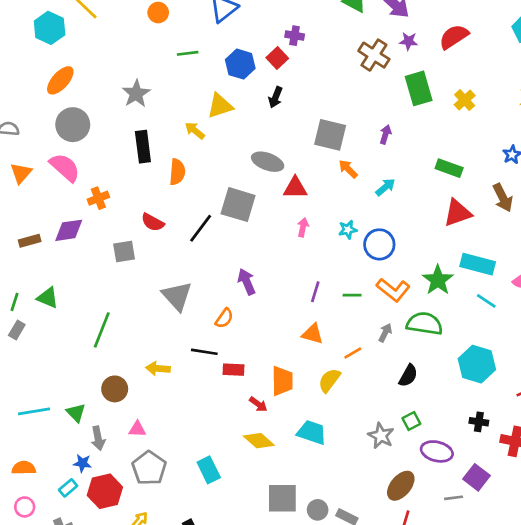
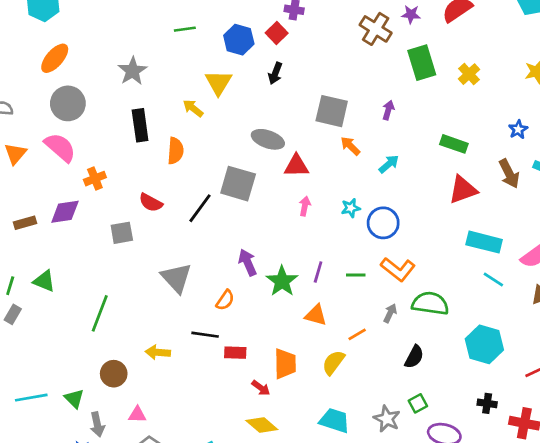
yellow triangle: (220, 106) -> (218, 83), turned -40
green star: (438, 280) -> (282, 281), moved
cyan trapezoid: (312, 432) -> (335, 420), moved

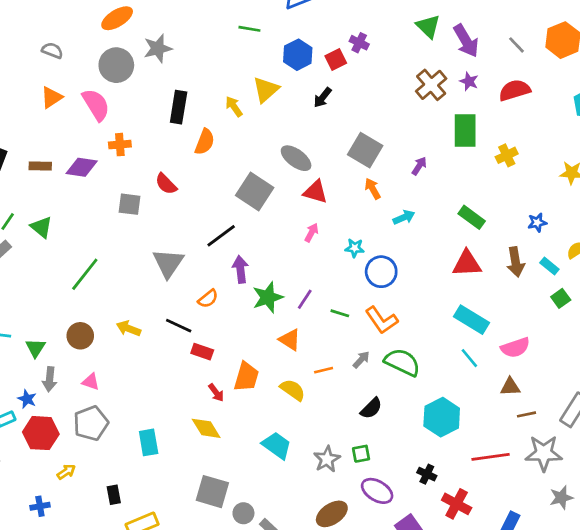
gray star: (133, 71) -> (158, 48), moved
black line: (200, 208) -> (221, 236), moved
yellow semicircle: (333, 363) -> (293, 390), turned 72

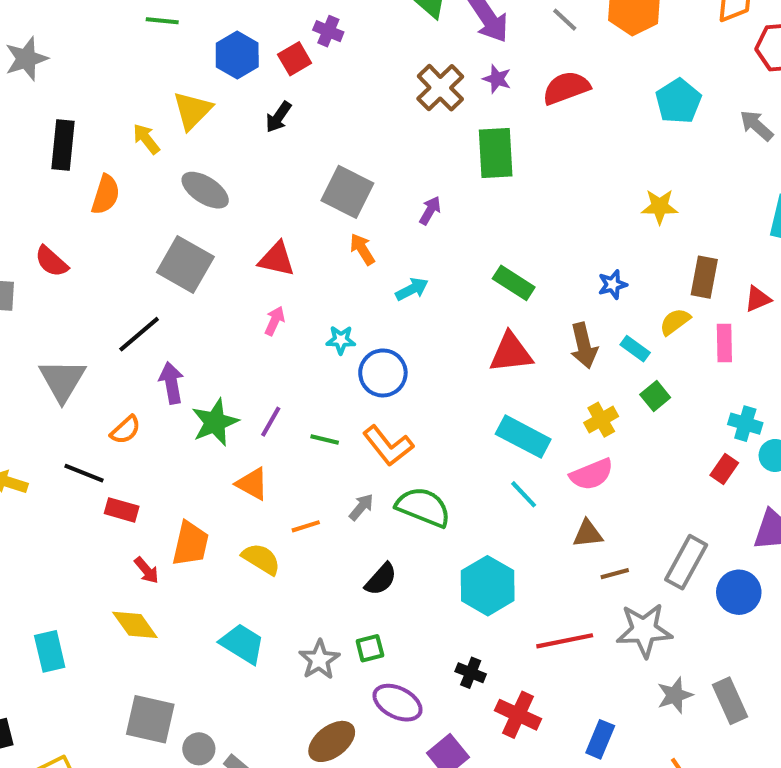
yellow cross: (507, 155) -> (601, 420), moved
gray ellipse: (296, 158) -> (205, 190), moved

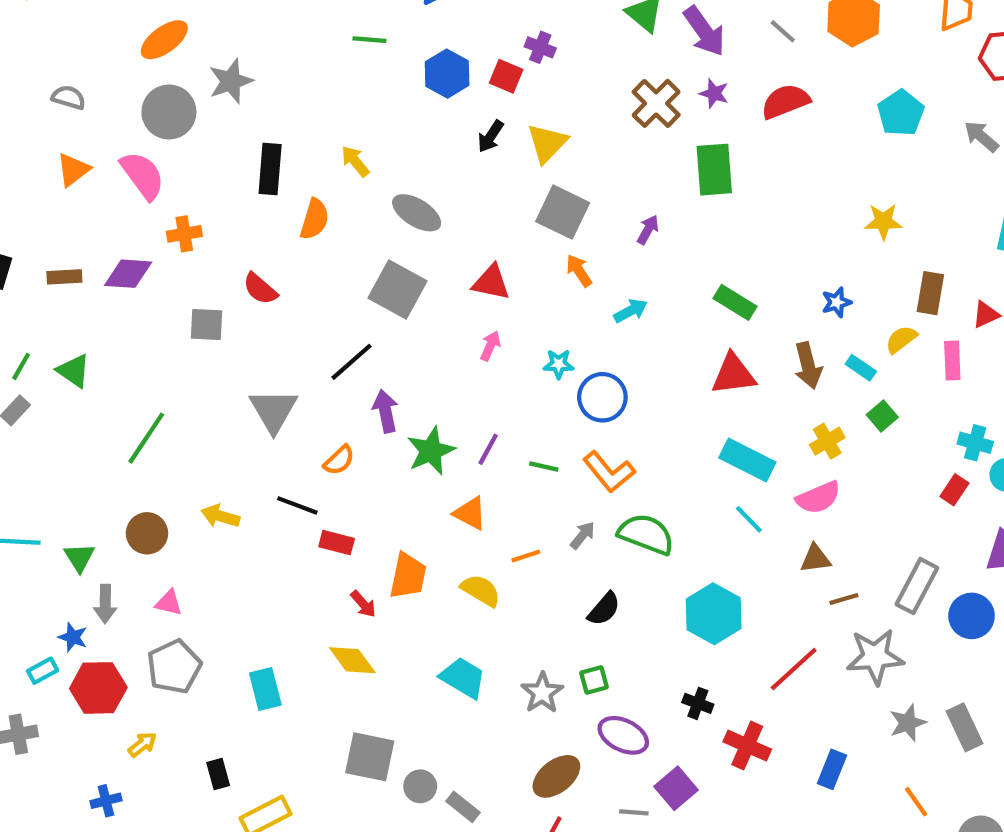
red square: (295, 59) -> (506, 76), turned -36
yellow triangle: (192, 110) -> (547, 143), moved
red line: (565, 641) -> (794, 669), turned -30

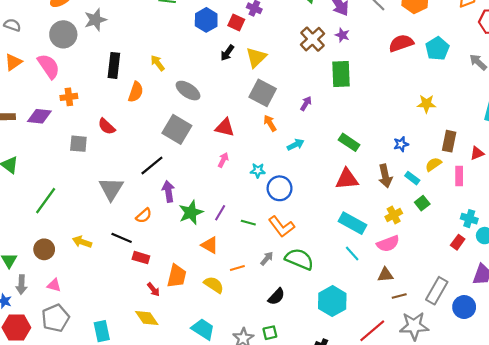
red semicircle: (785, 101) -> (401, 43), moved

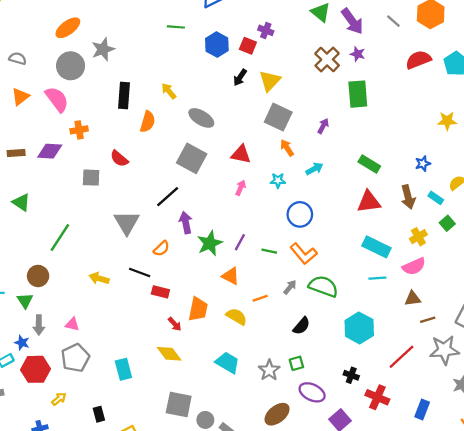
cyan star: (258, 171) -> (278, 180), moved
brown circle: (44, 249) -> (38, 276), moved
cyan line: (352, 253) -> (377, 278), turned -49

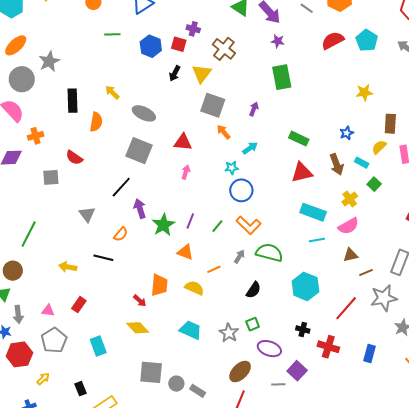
brown cross: (327, 59) -> (224, 49), moved
cyan star: (278, 180) -> (232, 168), moved
gray triangle: (127, 223) -> (87, 214), size x0.7
green line: (269, 251) -> (217, 226), turned -56
red rectangle: (160, 292) -> (79, 305), moved, turned -63

